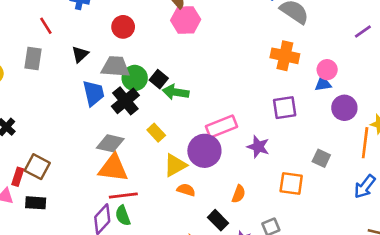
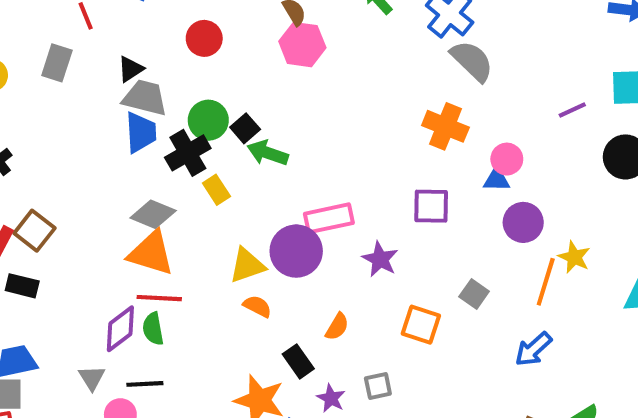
gray trapezoid: (115, 67) -> (145, 98), moved
yellow rectangle: (156, 133) -> (216, 190), moved

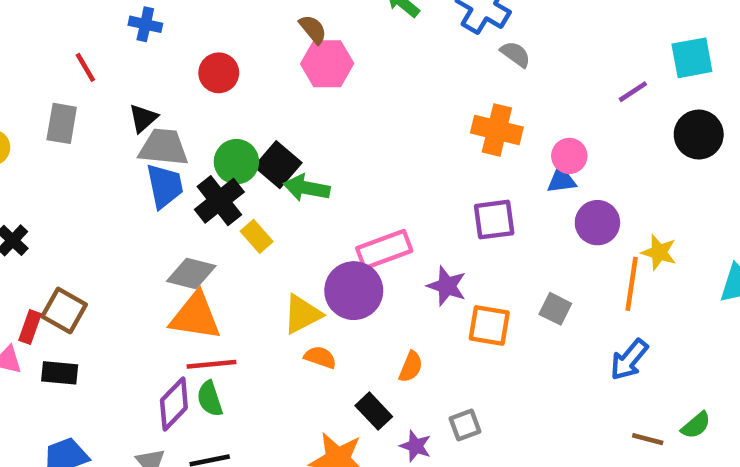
gray semicircle: (472, 61) -> (515, 54), size x0.6
black square: (245, 128) -> (278, 165), size x1.4
orange square: (421, 325) -> (489, 325), moved

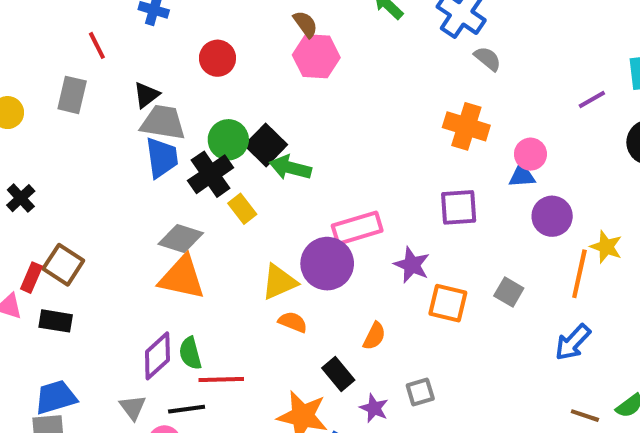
red line: (212, 364) -> (221, 379), moved

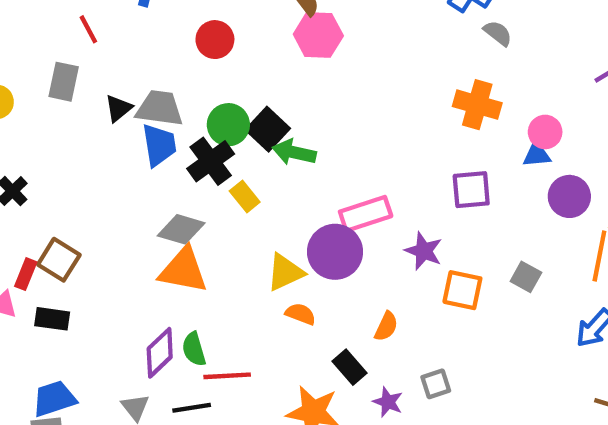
black triangle: (146, 95) -> (118, 108), moved

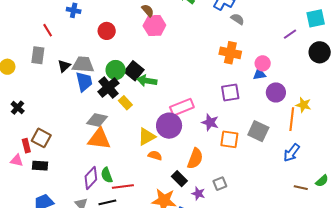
red rectangle: (26, 274) -> (26, 146), turned -32
gray square: (526, 277) -> (258, 131), size x1.5
orange semicircle: (386, 326) -> (195, 159), size x1.5

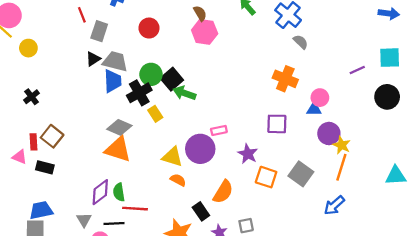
gray rectangle: (38, 55) -> (99, 31), moved
yellow star: (303, 105) -> (342, 145), moved
pink rectangle: (182, 107) -> (219, 130), size x0.6
yellow triangle: (147, 137) -> (172, 157), turned 36

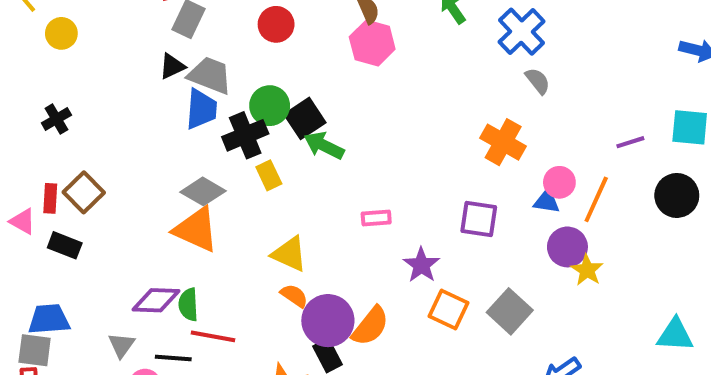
purple circle: (200, 149) -> (328, 321), moved
orange line: (341, 167) -> (596, 199), moved
purple diamond: (100, 192) -> (156, 300), turned 32

